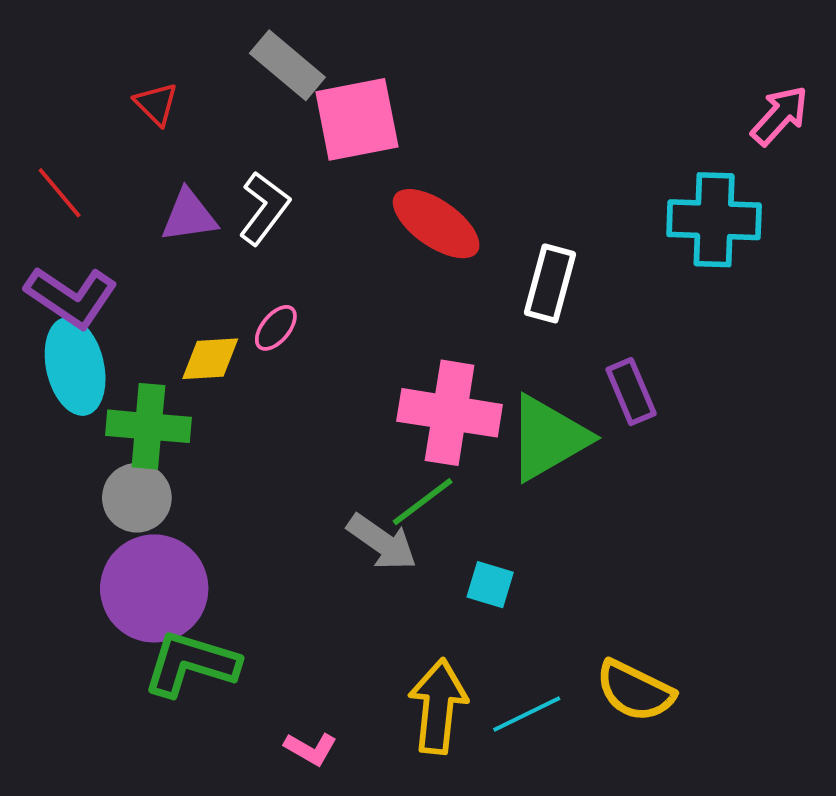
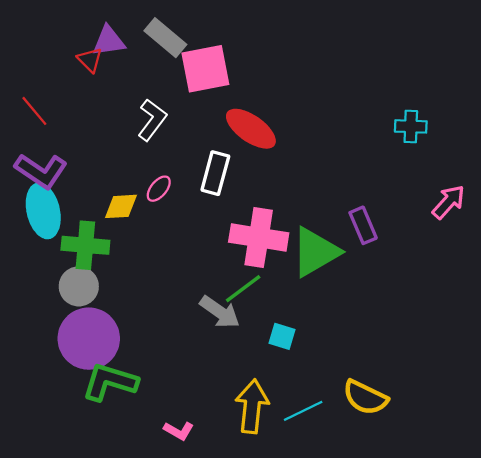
pink arrow: (780, 116) -> (449, 202), moved
purple triangle: (189, 216) -> (109, 41), moved
cyan cross: (714, 220) -> (411, 126), size x0.6
white rectangle: (550, 283) -> (215, 173), moved

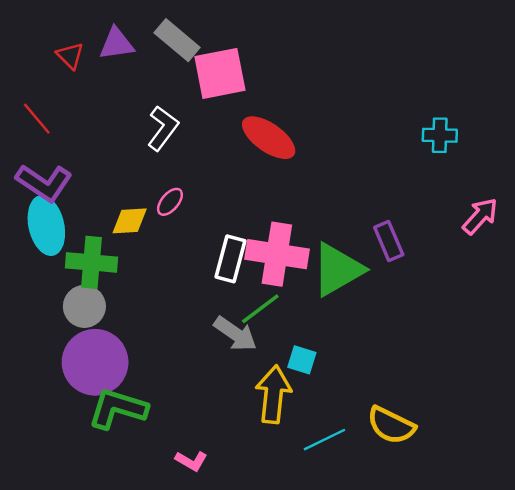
red triangle: (90, 60) -> (70, 56), moved
white rectangle: (215, 173) -> (231, 259), moved
yellow arrow: (252, 406) -> (273, 394), moved

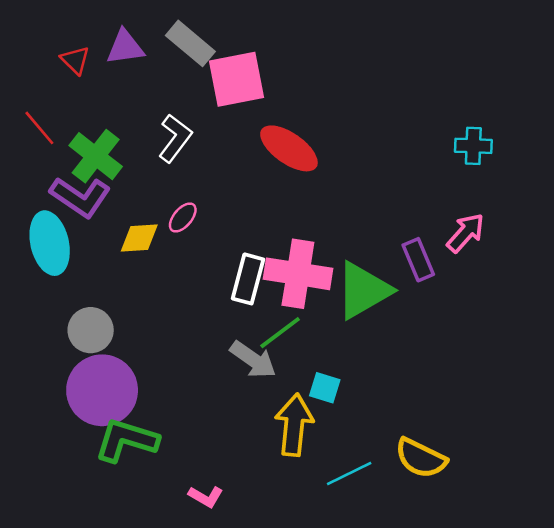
purple L-shape: (44, 183) -> (80, 197), moved
pink arrow: (480, 216) -> (466, 233), moved
green cross: (92, 262) -> (96, 156), moved, turned 33

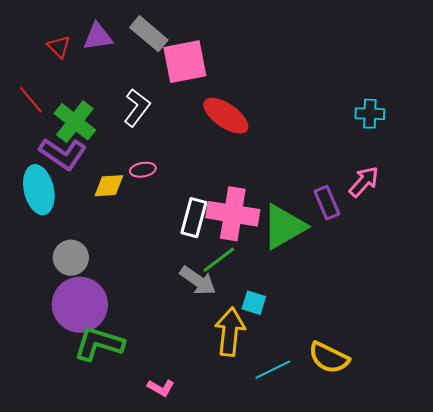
pink ellipse: (183, 217) -> (143, 170), turned 40

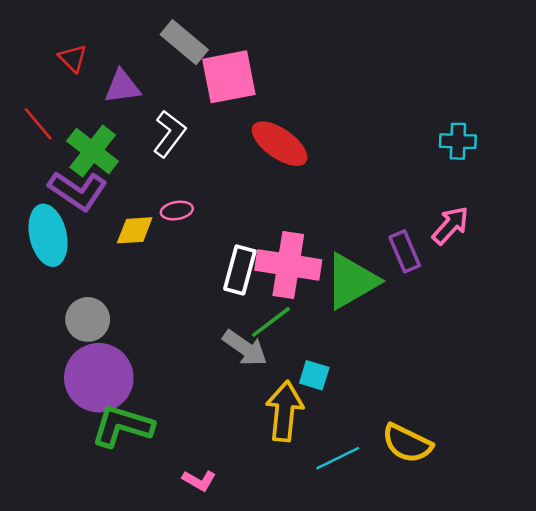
purple triangle: (98, 37) -> (122, 87), moved

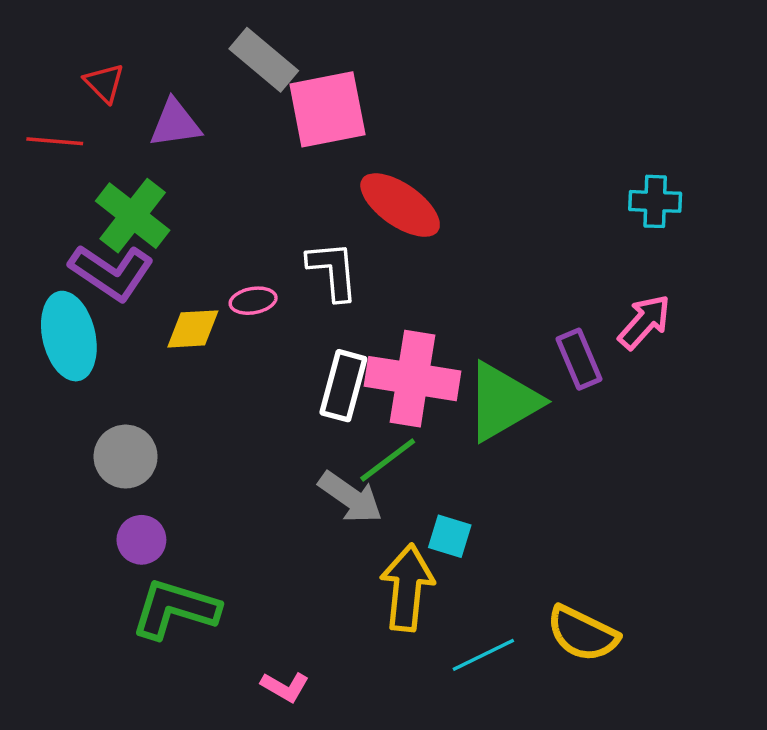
red line: (38, 124) -> (55, 141), moved, turned -45
white L-shape: (169, 134) -> (333, 271), moved, turned -42
purple circle: (99, 378) -> (141, 540), size x0.5

